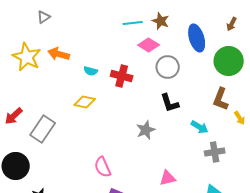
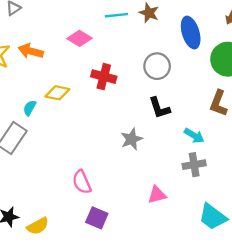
pink diamond: (149, 45) -> (79, 38), moved
cyan semicircle: (91, 71) -> (30, 108), moved, turned 104
yellow diamond: (85, 102) -> (57, 93), moved
gray cross: (215, 152) -> (194, 165), moved

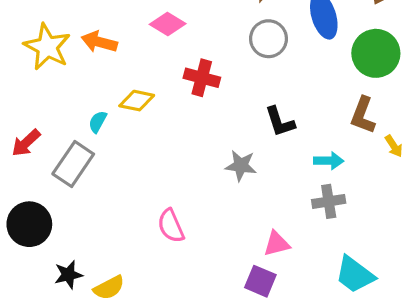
gray circle: (157, 66) -> (268, 39), moved
cyan arrow: (194, 136) -> (329, 161), turned -30
gray star: (132, 139) -> (241, 166), turned 30
purple square: (97, 218) -> (260, 281), moved

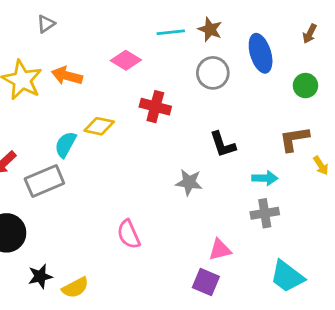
green circle: (376, 53) -> (305, 86), size x0.6
brown L-shape: (363, 115) -> (294, 139), turned 60
cyan semicircle: (98, 122) -> (66, 144), size x1.4
gray rectangle: (73, 164) -> (44, 181), turned 33

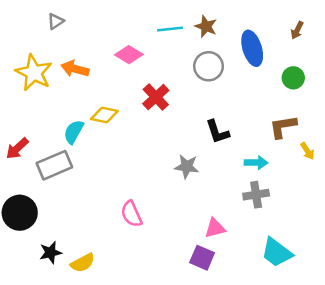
red cross: (155, 107) -> (156, 97), turned 32

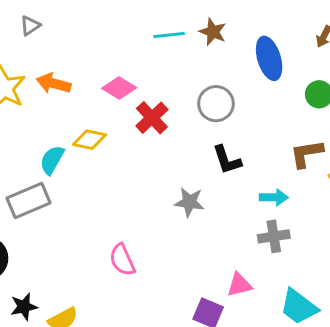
pink diamond: (129, 55) -> (119, 88), moved
gray circle: (208, 66) -> (216, 104), moved
pink triangle: (215, 228) -> (239, 285), moved

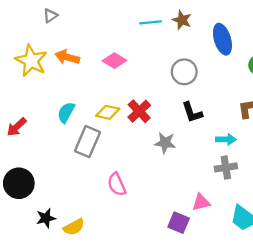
red cross: (152, 118) -> (139, 111), moved
yellow diamond: (89, 140) -> (108, 112), moved
gray rectangle: (29, 200) -> (87, 142), moved, turned -44

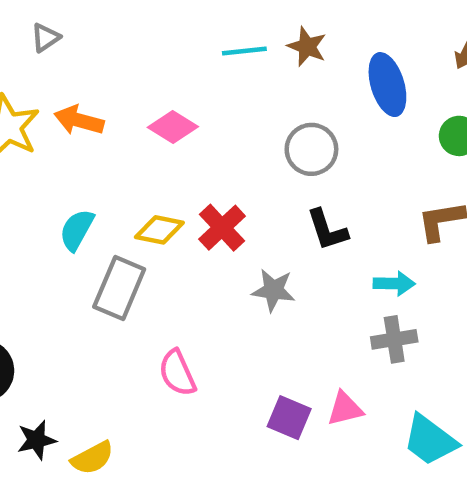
purple square: (179, 223) -> (289, 418), moved

